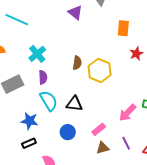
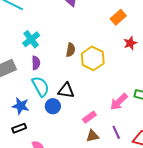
orange rectangle: (123, 28) -> (118, 17), turned 42
blue circle: (68, 132) -> (53, 106), moved

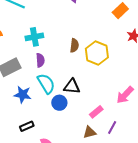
cyan cross: (31, 39) -> (34, 37), turned 30
blue star: (21, 106) -> (23, 95), moved
purple line: (116, 132) -> (112, 128), moved, turned 56
brown triangle: (92, 136) -> (90, 132), moved

